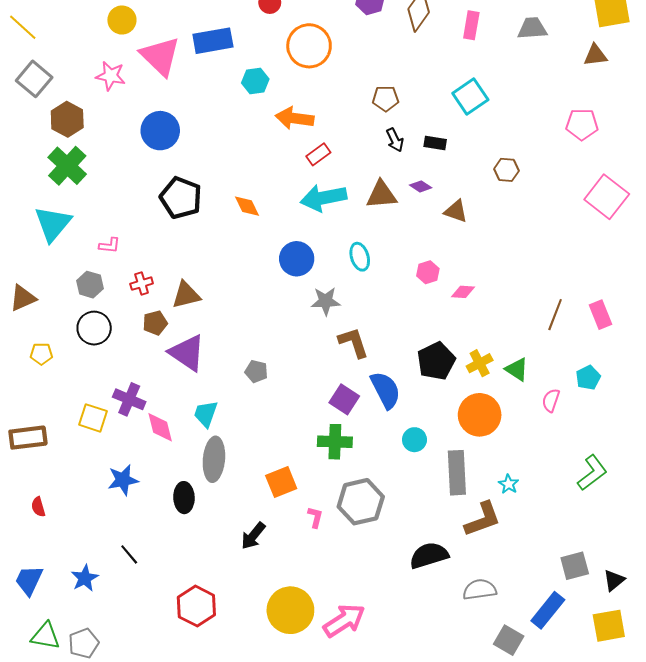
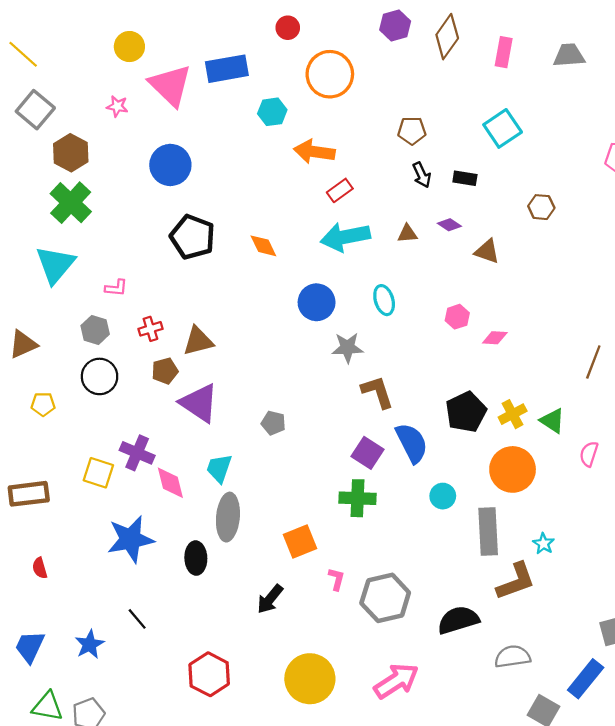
pink star: (111, 76) -> (117, 106), size x0.7
brown triangle: (381, 195) -> (407, 234), size x0.6
blue star: (123, 480) -> (131, 539), size x1.4
gray hexagon: (361, 502) -> (385, 598), moved
pink arrow: (344, 621) -> (396, 681), moved

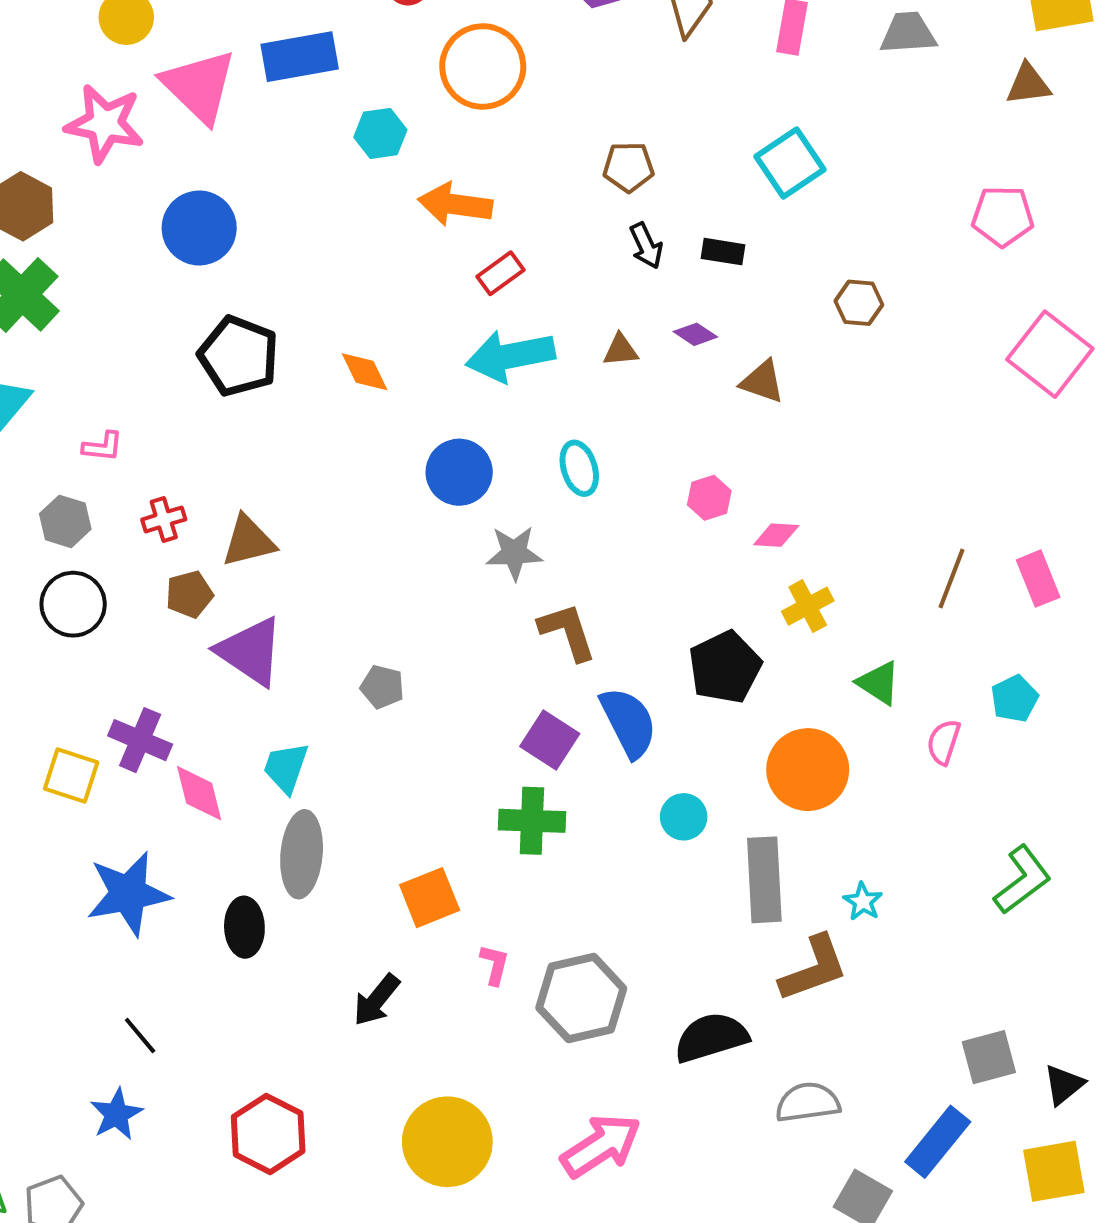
pink star: (117, 106) -> (105, 124), size x2.0
yellow cross: (513, 414) -> (808, 606), moved
blue star: (90, 644) -> (116, 1114), moved

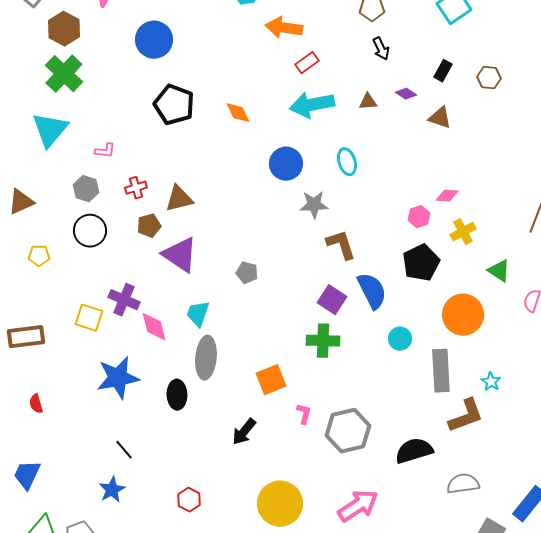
black rectangle: (723, 252) -> (443, 71), moved, turned -70
pink hexagon: (709, 498) -> (419, 217), moved
red hexagon: (268, 1134) -> (189, 500), size x0.6

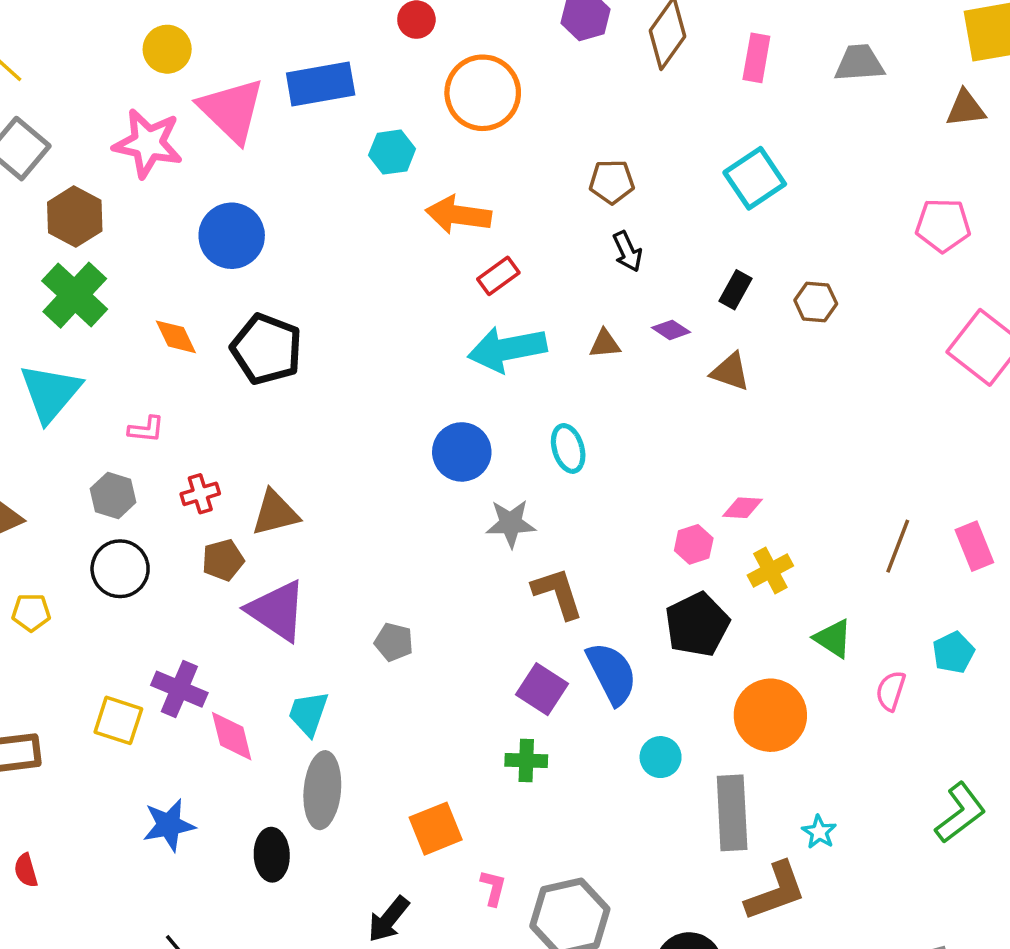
orange diamond: (238, 113) -> (176, 337), moved
green cross: (323, 341) -> (526, 761), size x0.7
blue star: (118, 378) -> (169, 825), size x0.7

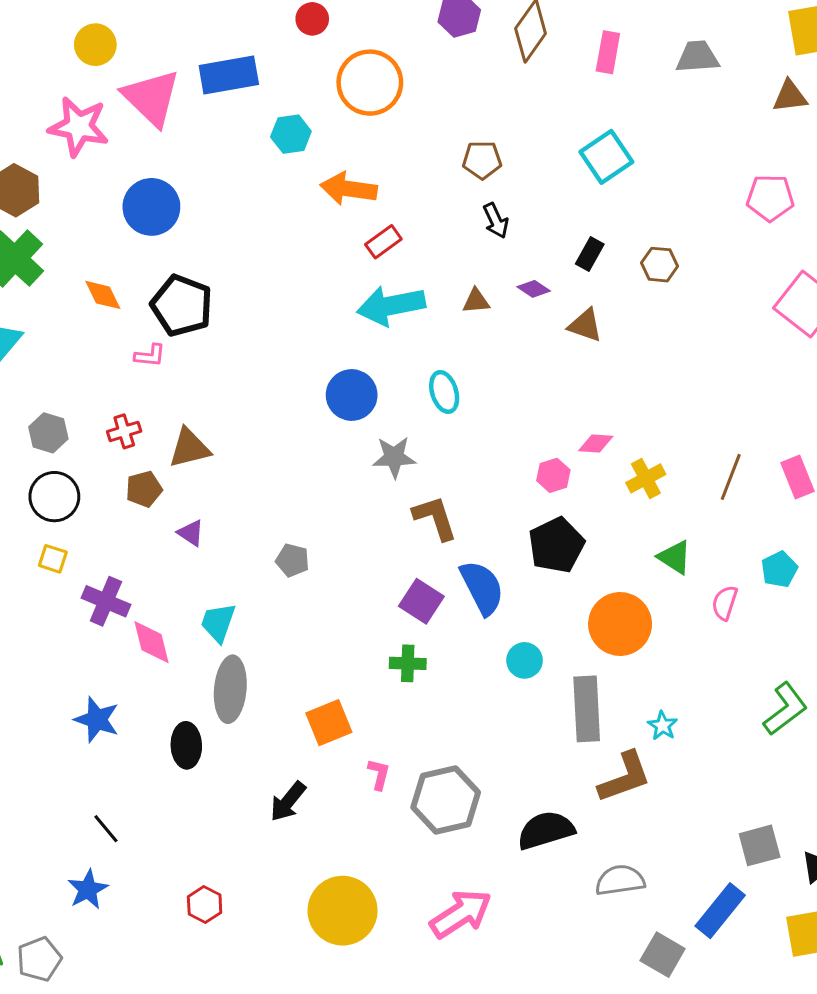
pink L-shape: (146, 429) -> (150, 356), moved
yellow cross: (770, 570) -> (646, 478), moved
purple triangle: (277, 611) -> (191, 533), size x0.5
yellow square: (118, 720) -> (53, 559), moved, size x0.7
blue star: (169, 825) -> (97, 720), turned 30

